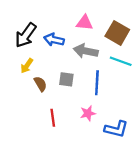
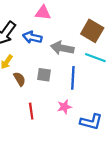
pink triangle: (85, 23) -> (43, 13), moved

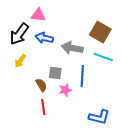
pink triangle: (43, 13) -> (38, 15), moved
brown semicircle: (19, 79) -> (41, 85), moved
pink star: (64, 107) -> (65, 90), moved

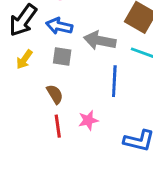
gray square: (55, 73) -> (62, 56), moved
pink star: (65, 90) -> (88, 120), moved

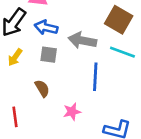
red line: (58, 126) -> (15, 117), moved

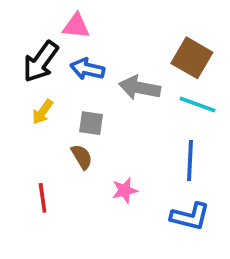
gray square: (49, 55) -> (91, 123), moved
blue line: (95, 77) -> (190, 160), moved

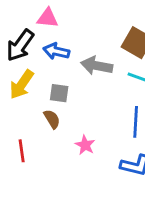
yellow arrow: (43, 112) -> (22, 84), size x1.5
pink star: (125, 190) -> (85, 145), turned -30

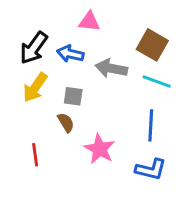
pink triangle: (48, 18) -> (89, 22), moved
pink star: (85, 145) -> (100, 149), size x1.5

